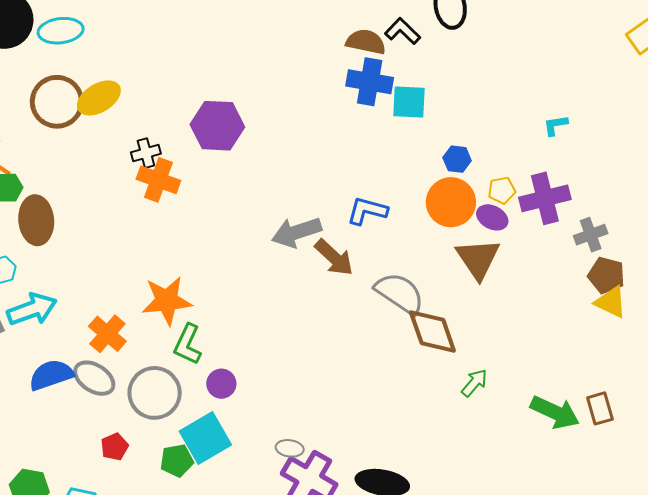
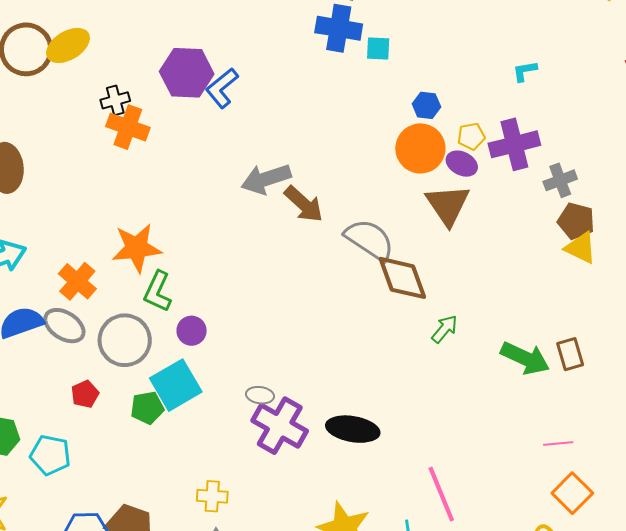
cyan square: (409, 102) -> (378, 48), size x0.7
blue L-shape: (367, 211) -> (222, 88), moved, turned -54

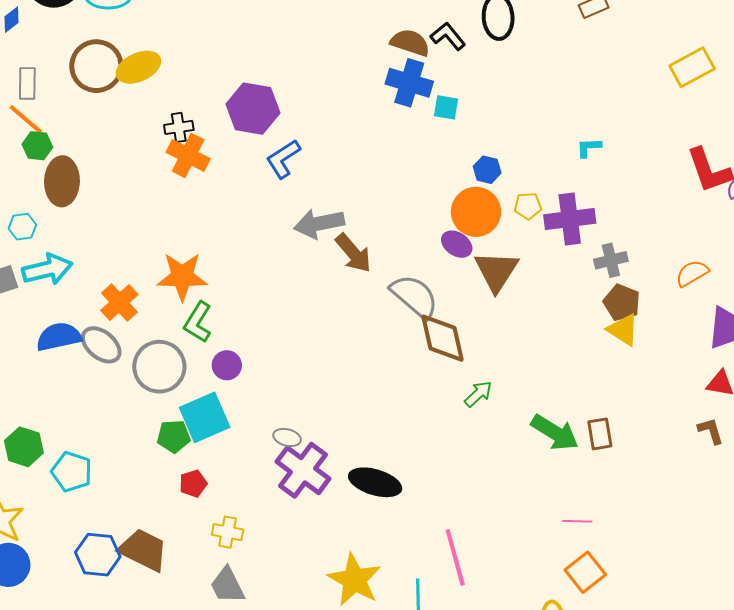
blue L-shape: (222, 88) -> (283, 159), moved
purple ellipse: (462, 164) -> (457, 244), moved
red pentagon: (85, 394) -> (193, 484), moved

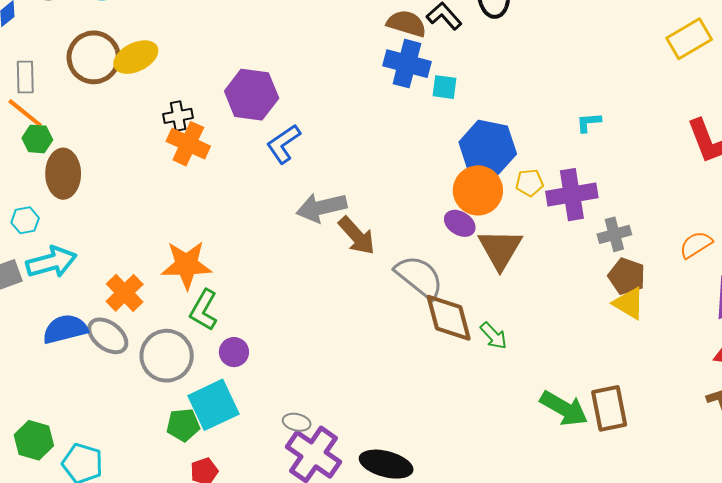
blue hexagon: (487, 170) -> (488, 148), size x2.0
green arrow: (478, 394) -> (494, 336), moved, turned 92
brown rectangle: (600, 434) -> (609, 408), size x1.4

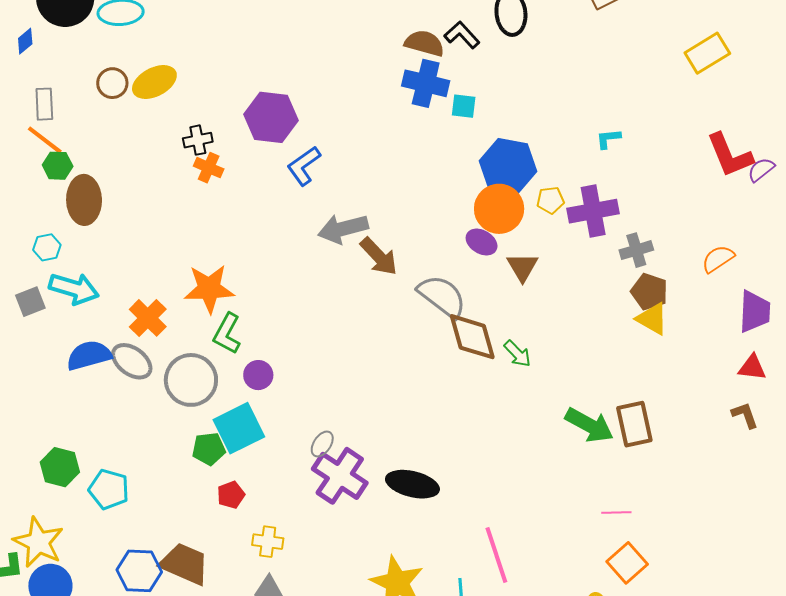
brown circle: (94, 57) -> (112, 83), size x0.6
orange cross: (188, 144) -> (209, 168), size x0.7
brown triangle: (500, 249) -> (522, 267), size x0.7
cyan arrow: (51, 262) -> (74, 289), turned 33
gray ellipse: (297, 422) -> (322, 444), turned -68

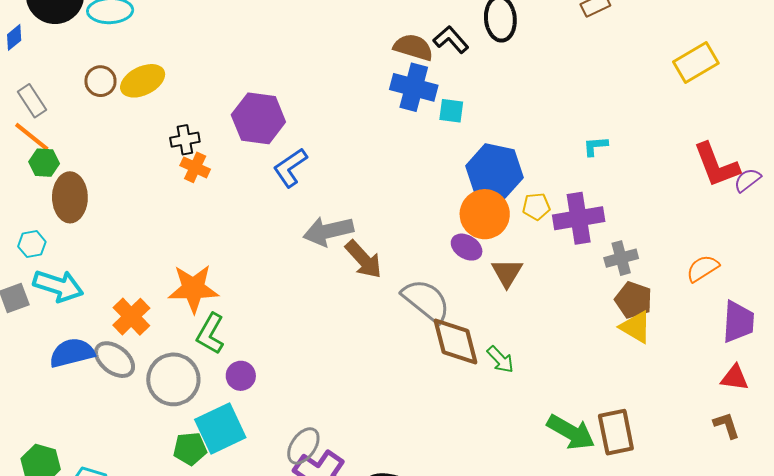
gray rectangle: (44, 104) -> (32, 101), turned -32
gray ellipse: (322, 444) -> (303, 446), size x1.4

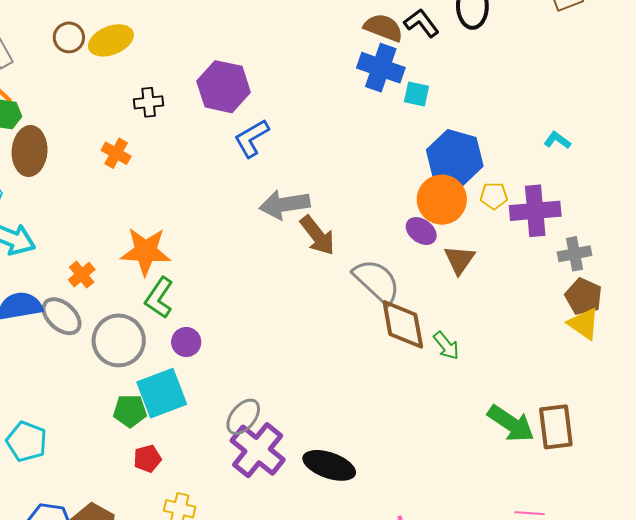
cyan L-shape: (595, 146) -> (557, 140), turned 36
orange cross: (195, 167) -> (116, 153), moved
orange cross: (131, 317) -> (82, 275), size x0.7

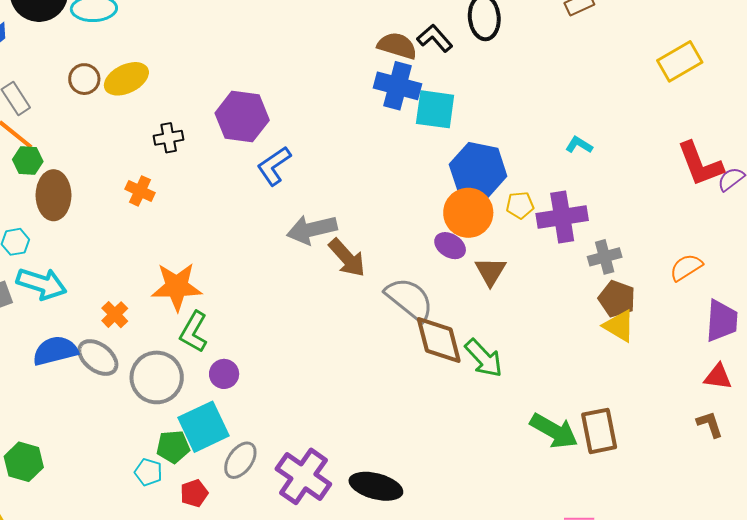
cyan square: (416, 94) -> (435, 109), size x1.6
green arrow: (446, 346) -> (484, 358), size x1.4
gray ellipse: (243, 417) -> (240, 460), moved
cyan pentagon: (27, 442) -> (148, 472), moved, size x0.7

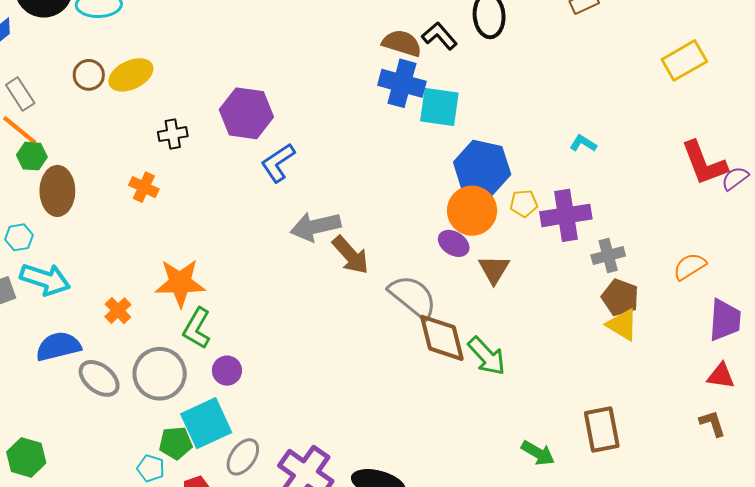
gray ellipse: (98, 358) -> (99, 378), moved
green arrow: (554, 431) -> (538, 453), moved, size x0.7

